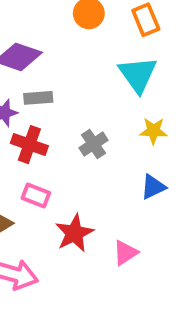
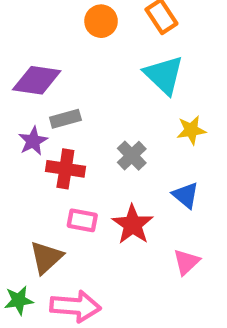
blue triangle: (153, 187) -> (186, 195), moved, turned -44
red star: (74, 233) -> (133, 225), moved

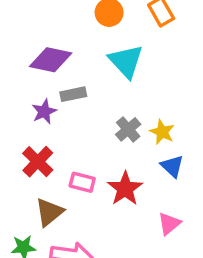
cyan triangle: (164, 75) -> (126, 61), moved
yellow star: (191, 130) -> (162, 132), moved, turned 30
red cross: (65, 169) -> (38, 162), moved, turned 32

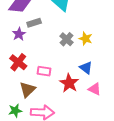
blue triangle: (172, 166) -> (86, 68), moved
red star: (125, 189) -> (69, 83), moved
pink triangle: (169, 224) -> (95, 89), turned -48

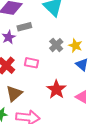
blue triangle: (86, 68) -> (82, 65), moved
pink rectangle: (44, 71) -> (31, 63), moved

